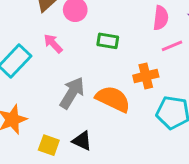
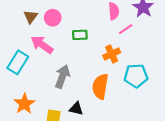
pink arrow: (53, 44) -> (42, 45), size x1.5
orange semicircle: (113, 99) -> (100, 86), moved, turned -95

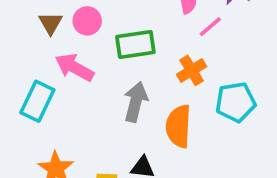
green rectangle: (80, 35) -> (135, 44), size x1.5
gray arrow: (62, 76) -> (136, 102), moved

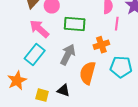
pink line: (210, 27) -> (117, 24), turned -56
cyan rectangle: (37, 101) -> (35, 55), moved

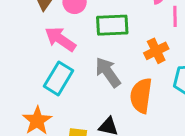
gray arrow: (68, 55) -> (108, 72), turned -55

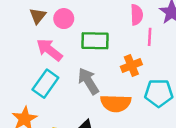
orange semicircle: (141, 96) -> (116, 103), turned -100

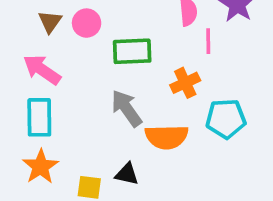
pink arrow: (49, 50) -> (42, 70), moved
cyan rectangle: (45, 84) -> (39, 117), moved, turned -32

